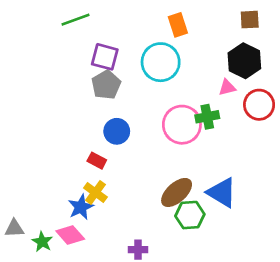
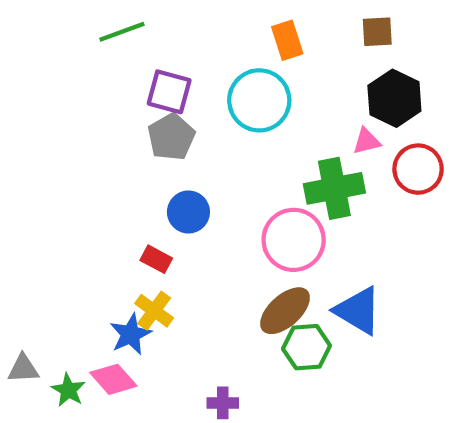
brown square: (250, 20) -> (377, 32), moved
green cross: (207, 117) -> (334, 188), size x1.5
pink circle: (182, 125) -> (294, 240), moved

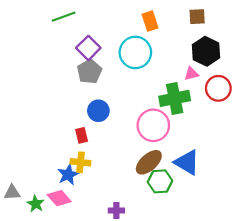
purple square: (169, 92) -> (88, 48), turned 30
red rectangle: (156, 259) -> (82, 135), turned 48
yellow cross: (154, 311) -> (80, 162), turned -30

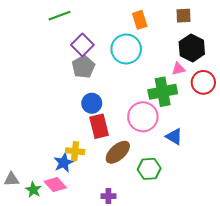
red rectangle: (82, 135) -> (99, 126), moved, size x1.6
brown ellipse: (149, 162) -> (118, 152), moved
blue triangle: (187, 162) -> (174, 137), moved, size x0.7

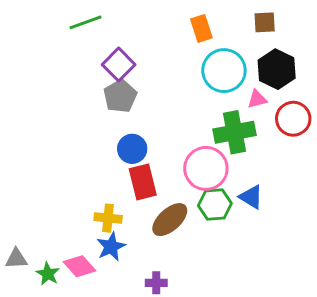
cyan circle: (126, 49) -> (224, 71), moved
blue star: (64, 163) -> (111, 247), moved
green hexagon: (149, 169) -> (215, 205), moved

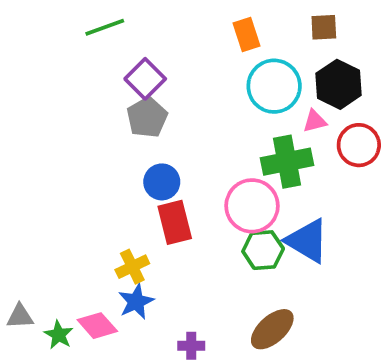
blue triangle: (251, 197) -> (307, 241), size x1.5
yellow cross: (108, 218) -> (132, 267), turned -32
brown ellipse: (170, 220) -> (272, 329), moved

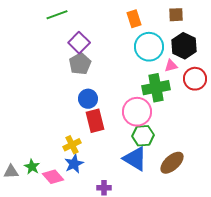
blue triangle: (307, 241) -> (135, 159), moved
brown ellipse: (272, 329) -> (172, 163), moved
green star: (59, 335) -> (32, 167), moved

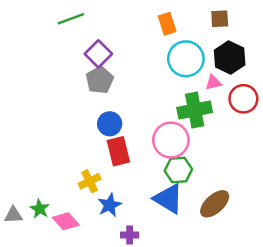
blue star: (74, 164) -> (110, 205), moved

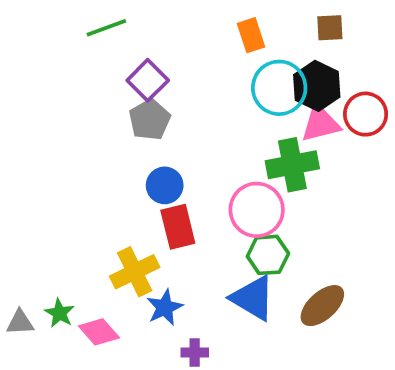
black hexagon: (230, 58) -> (317, 86), moved
pink triangle: (213, 83) -> (320, 123), size x1.6
red circle: (243, 99) -> (366, 114), moved
yellow cross: (90, 181) -> (135, 272), size x1.4

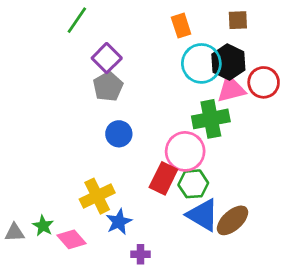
green line: (106, 28) -> (77, 20), turned -36
red rectangle: (178, 227) -> (163, 178), moved, turned 40
blue triangle: (253, 298) -> (203, 215), moved

